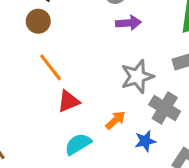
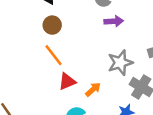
brown circle: (38, 21) -> (52, 25), moved
orange arrow: (115, 120) -> (93, 89), moved

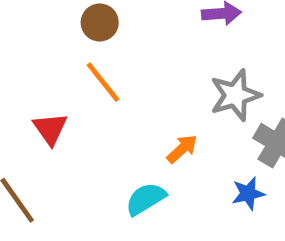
red triangle: (67, 81) -> (50, 129), moved, turned -42

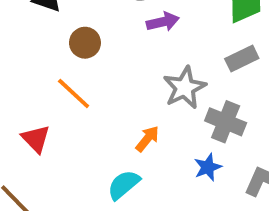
brown circle: (100, 22) -> (85, 43), moved

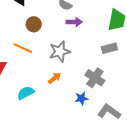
gray star: (185, 88) -> (60, 51), moved
orange line: (74, 94) -> (23, 48), turned -30
cyan semicircle: (124, 185) -> (26, 93), moved

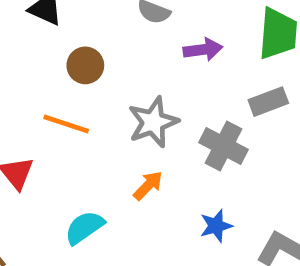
purple arrow: (74, 22) -> (203, 50), moved
gray cross: (95, 78) -> (223, 146), moved

